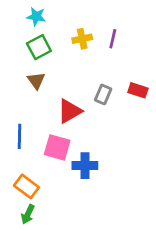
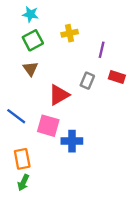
purple line: (113, 39) -> (102, 50), moved
blue line: (19, 136) -> (16, 116), turned -54
orange rectangle: (26, 186) -> (22, 159), turned 42

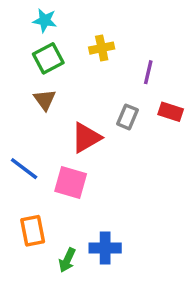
blue cross: (72, 141) -> (105, 248), moved
green arrow: (23, 183) -> (67, 260), moved

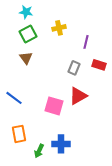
red triangle: (86, 138) -> (78, 96), moved
pink square: (71, 183) -> (54, 106), moved

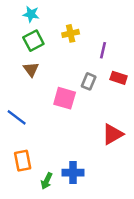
red triangle: (78, 96) -> (113, 134), moved
pink square: (54, 106) -> (65, 98), moved

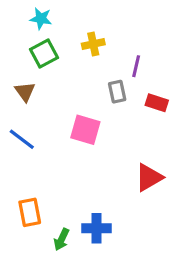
brown triangle: (31, 69) -> (25, 92), moved
gray rectangle: (89, 81) -> (117, 92), moved, turned -35
blue line: (17, 117) -> (22, 139), moved

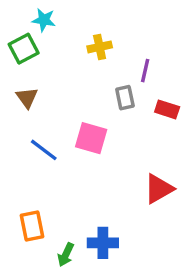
green square: (44, 54) -> (24, 49), moved
blue line: (22, 139) -> (44, 150), moved

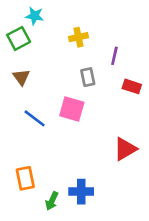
gray rectangle: (125, 98) -> (88, 77), moved

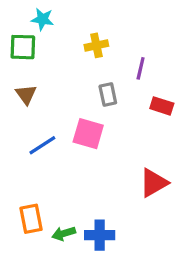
green square: (19, 38) -> (23, 47), turned 30
blue line: (35, 118) -> (42, 145), turned -70
green arrow: (52, 201) -> (64, 233), moved, turned 48

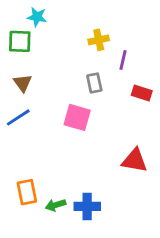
yellow cross: (96, 45) -> (99, 40), moved
blue line: (42, 145) -> (18, 117), moved
red triangle: (154, 183) -> (135, 161), turned 40

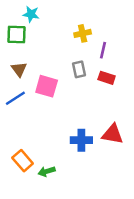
red rectangle: (142, 93) -> (107, 78), moved
pink square: (77, 117) -> (47, 86), moved
orange rectangle: (27, 192) -> (23, 161), turned -30
blue cross: (87, 206) -> (81, 140), moved

